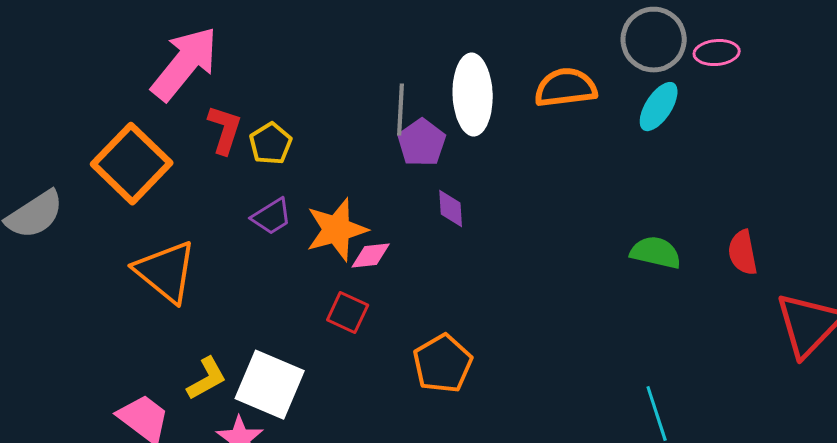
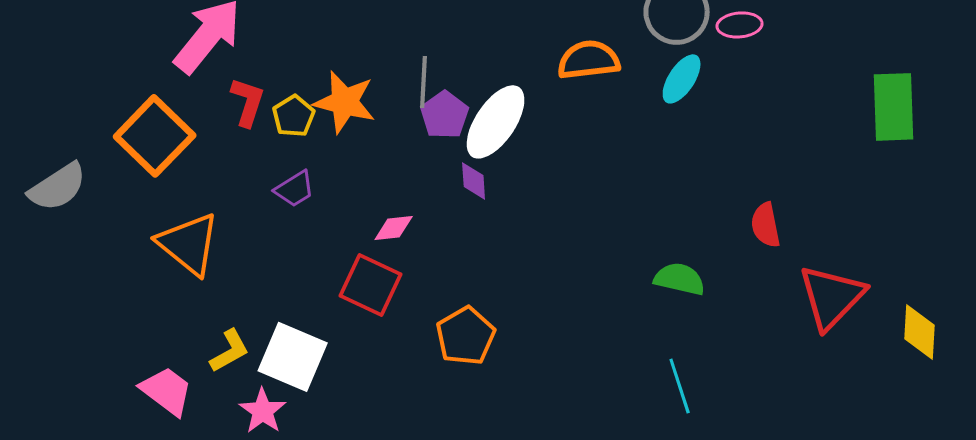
white ellipse: (473, 95) -> (496, 122), moved, turned 36
orange star: (337, 230) -> (345, 102), moved, turned 30
green semicircle: (656, 253) -> (680, 279), moved
red square: (348, 313) -> (371, 285), size x1.5

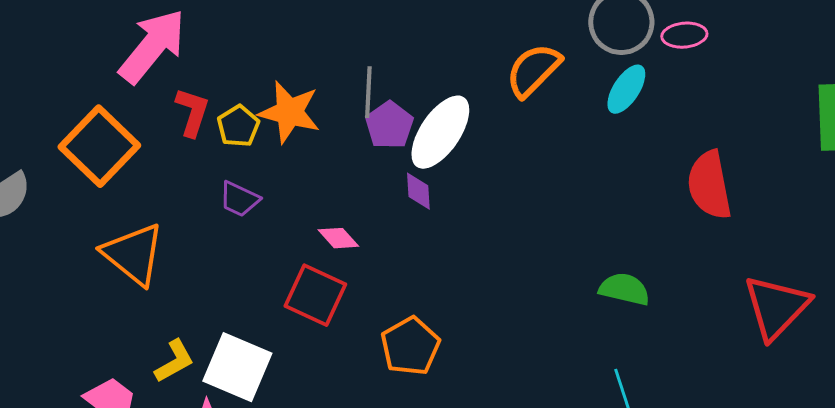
orange semicircle: (589, 60) -> (533, 70), turned -38
purple trapezoid: (295, 189) -> (239, 199), turned 57
red semicircle: (766, 225) -> (709, 185), moved, size x1.5
pink diamond: (394, 228) -> (338, 238), turned 54

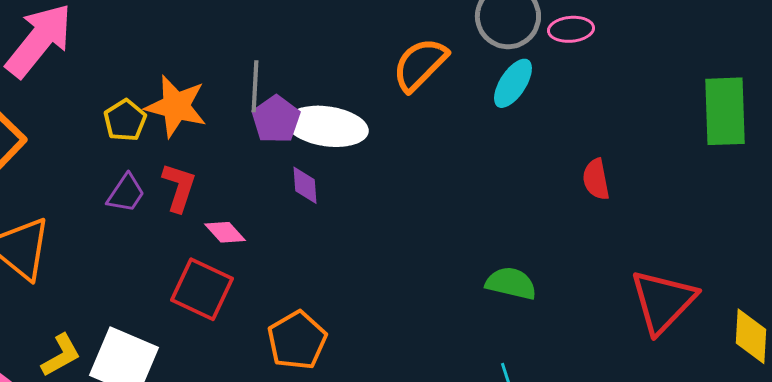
red L-shape: (192, 112) -> (179, 187), moved
white ellipse: (440, 132) -> (327, 126), turned 64
red semicircle: (709, 185) -> (596, 179), size x0.6
purple trapezoid: (239, 199) -> (126, 193), turned -81

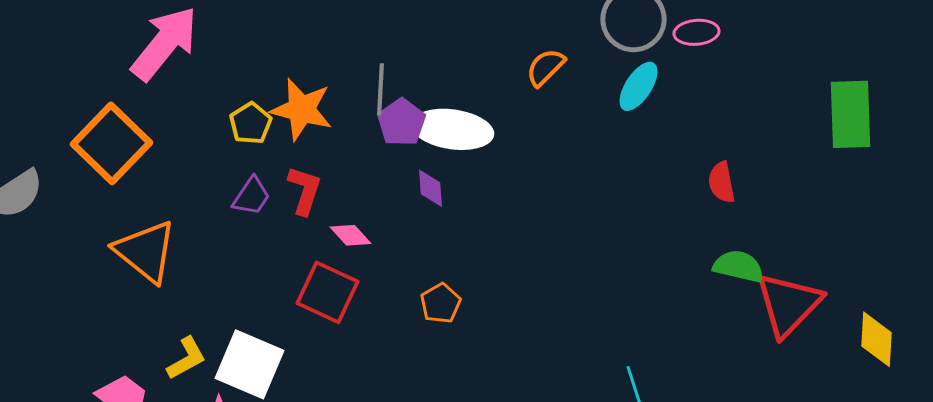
orange semicircle: (420, 64) -> (546, 67), size x0.7
green semicircle: (511, 283) -> (738, 266), moved
orange pentagon: (297, 340) -> (440, 303), moved, size x0.7

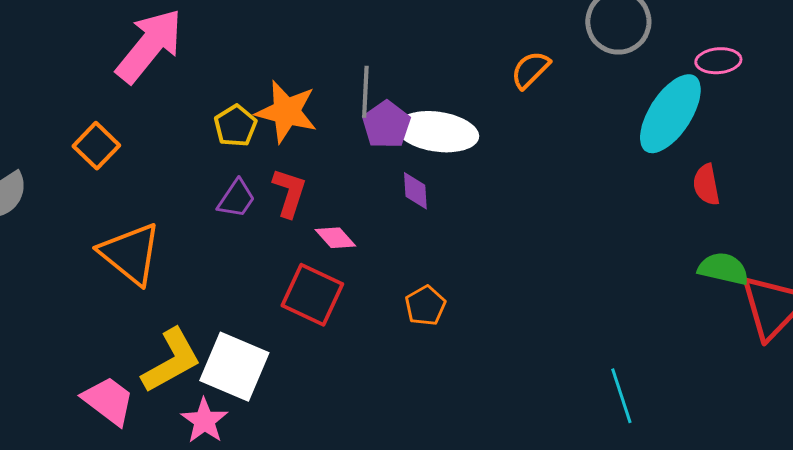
pink ellipse: (696, 32) -> (718, 61), moved
cyan ellipse: (638, 86) -> (670, 114), moved, size x1.6
orange square: (112, 143) -> (96, 146), size x0.6
yellow L-shape: (186, 358) -> (171, 361), size x1.5

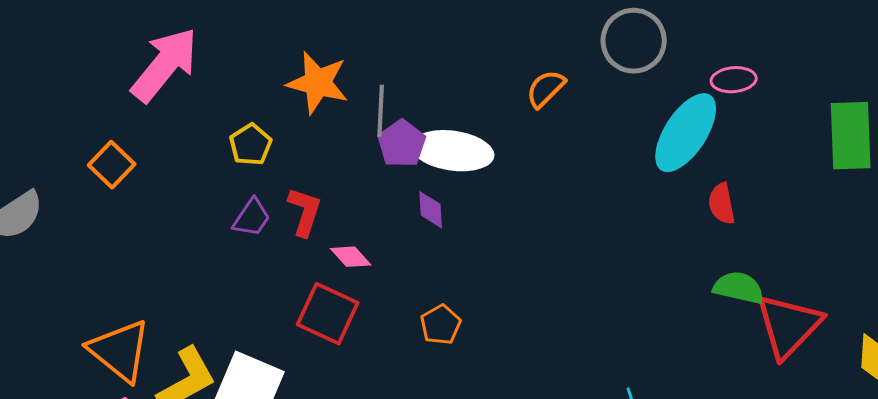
orange star: (286, 112) -> (318, 83), moved
orange triangle: (130, 254) -> (120, 351), moved

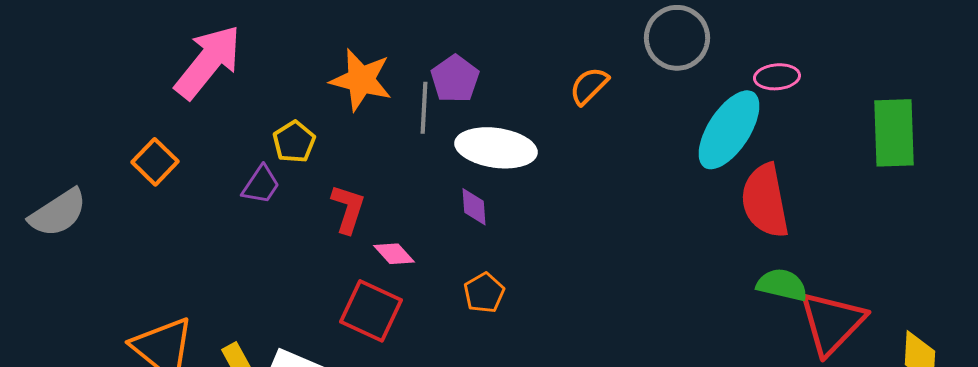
purple pentagon: (402, 144) -> (455, 79), moved
red semicircle: (722, 204) -> (765, 201), size x1.8
purple trapezoid: (252, 218) -> (261, 185), moved
orange pentagon: (441, 325) -> (484, 293), moved

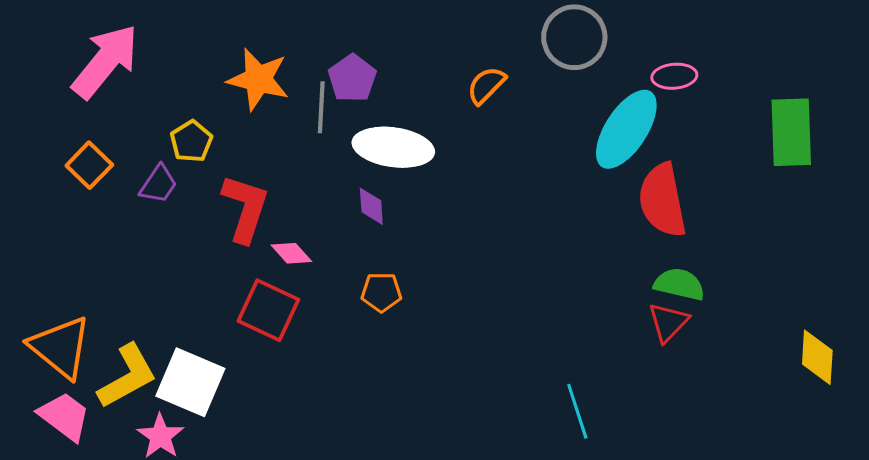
orange square: (155, 162) -> (89, 165), moved
red L-shape: (348, 209) -> (245, 208), size x1.4
orange pentagon: (484, 293) -> (381, 292), turned 30
red triangle: (832, 323) -> (668, 322), moved, size x0.6

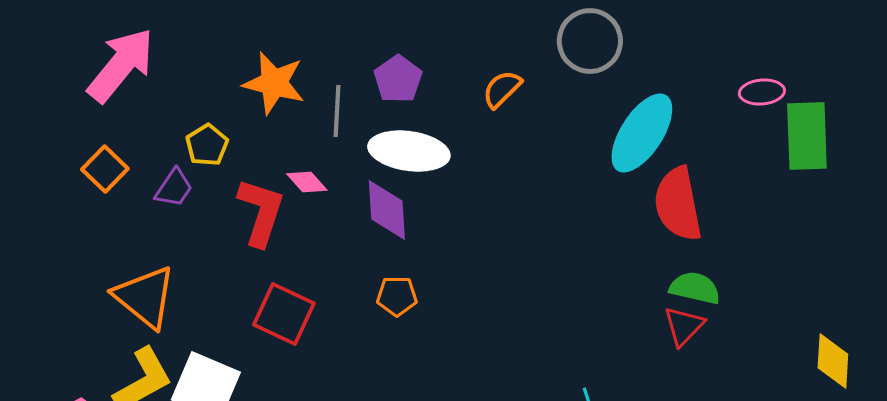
pink ellipse: (674, 76) -> (762, 92), moved
purple pentagon: (352, 78) -> (398, 79), moved
purple diamond: (371, 206) -> (387, 210), size x1.6
pink diamond: (291, 253) -> (307, 182), moved
orange triangle: (60, 347) -> (145, 297), moved

